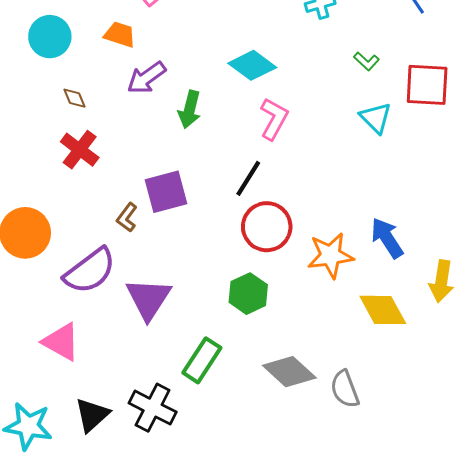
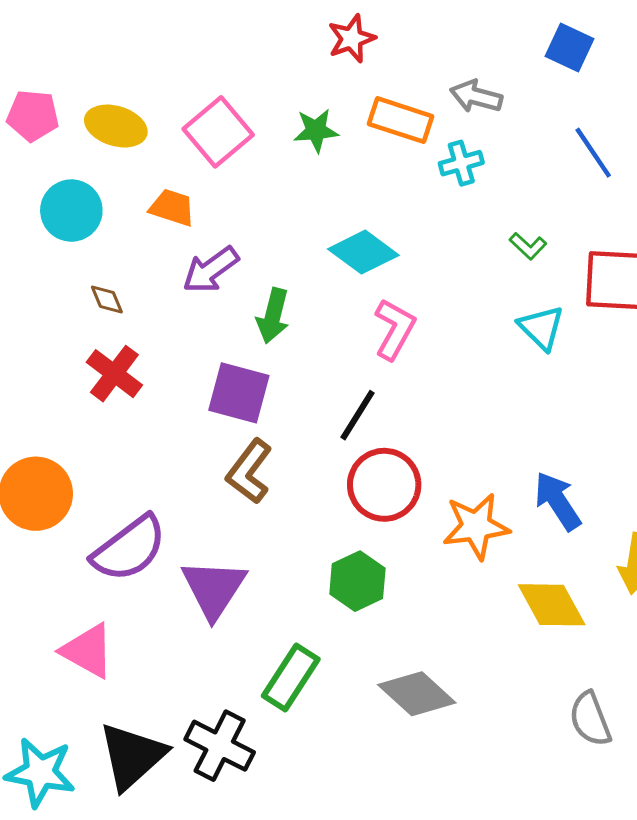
purple square: (166, 192) -> (239, 393), moved, turned 30
brown L-shape: (127, 217) -> (249, 471), moved, size x1.5
gray semicircle: (345, 389) -> (590, 719), moved
black triangle: (92, 415) -> (132, 756), size x1.4

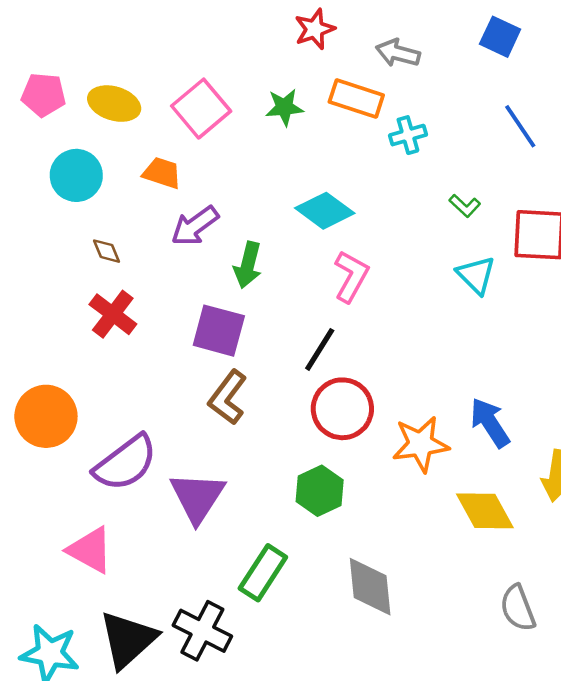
gray arrow: (476, 96) -> (398, 53), moved
gray diamond: (417, 694) -> (370, 587), turned 42

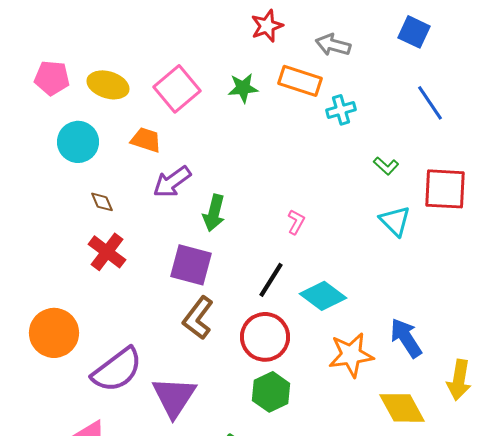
cyan diamond: (325, 211) -> (323, 296), moved
pink L-shape: (351, 276) -> (296, 222), size x0.6
red circle: (342, 409) -> (265, 337), moved

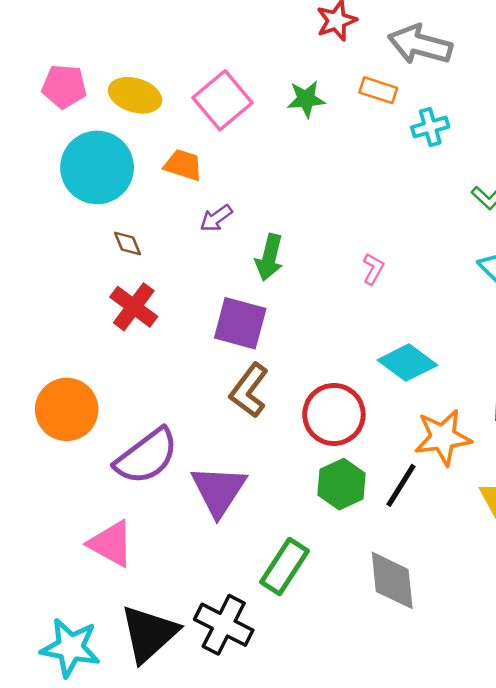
gray arrow: (333, 45) -> (420, 45), size x1.4
orange rectangle: (300, 81) -> (378, 90), size x0.7
cyan circle: (78, 142) -> (97, 167), size x1.4
purple arrow: (172, 182) -> (216, 218), size x0.7
black line: (271, 280) -> (401, 485), moved

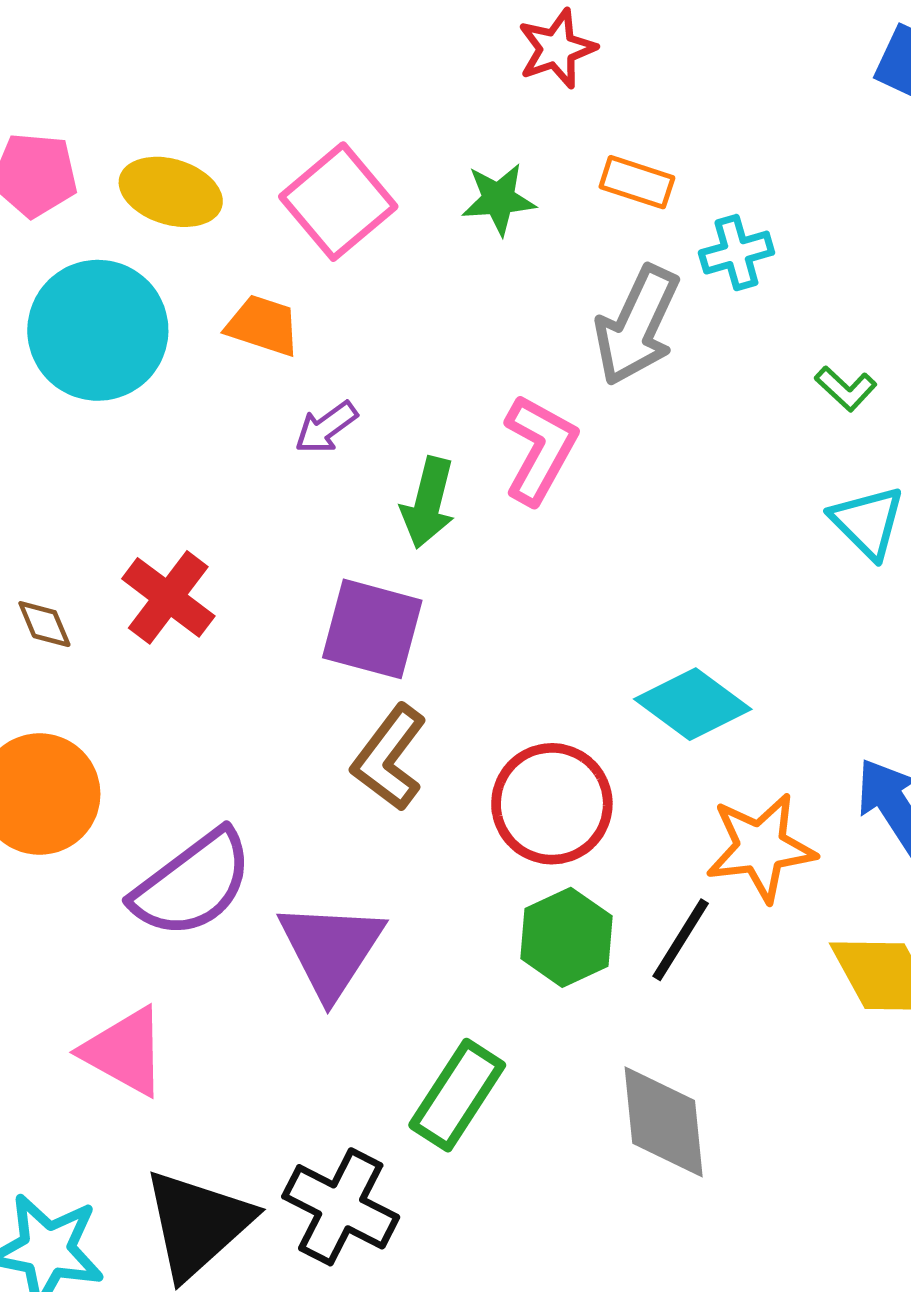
gray arrow: (420, 45) -> (637, 325), moved, turned -80
brown diamond: (127, 243) -> (44, 624), moved
pink L-shape: (373, 269) -> (540, 449), moved, size x1.8

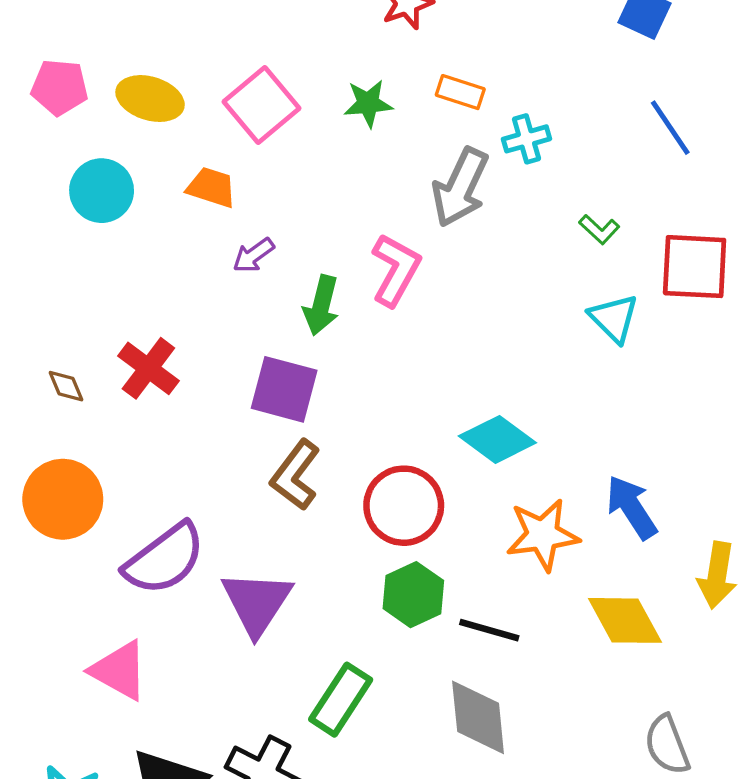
cyan circle: (98, 330) -> (102, 191), size x0.7
black line: (681, 940) -> (489, 630), moved, turned 74

